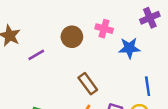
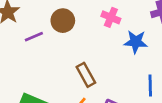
brown circle: (72, 37) -> (63, 21), moved

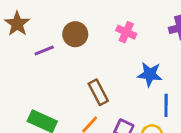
blue star: (136, 42) -> (150, 74), moved

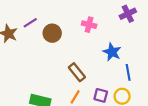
purple line: (44, 50) -> (30, 23), moved
blue star: (150, 74) -> (112, 52), turned 30

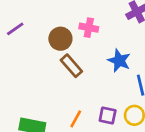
brown circle: (52, 33) -> (60, 39), moved
brown rectangle: (77, 72) -> (71, 66), moved

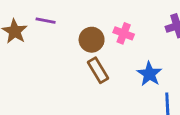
purple line: (15, 29) -> (46, 21), turned 36

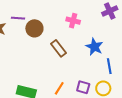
brown circle: (92, 40) -> (34, 28), moved

